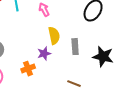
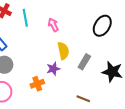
gray rectangle: (75, 47) -> (84, 62), turned 35

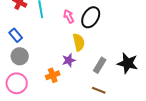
black ellipse: (102, 26) -> (91, 17), moved
gray rectangle: (84, 62) -> (100, 65), moved

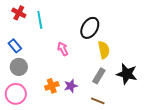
pink arrow: (69, 16) -> (63, 49), moved
yellow semicircle: (79, 42) -> (104, 50), moved
purple star: (69, 60) -> (71, 86), moved

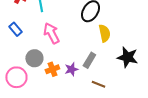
pink arrow: (63, 49) -> (51, 33), moved, size x1.5
gray circle: (19, 67) -> (34, 58), moved
gray rectangle: (99, 76) -> (89, 60), moved

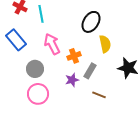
blue rectangle: (15, 29) -> (16, 40), size x1.5
orange cross: (52, 69) -> (74, 56), moved
pink circle: (16, 77) -> (38, 94), moved

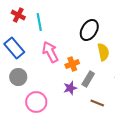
gray circle: (35, 69) -> (18, 77), moved

